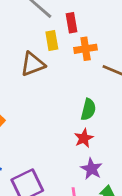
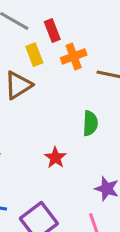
red star: (84, 138) -> (55, 158), moved

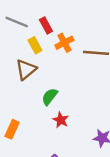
green semicircle: (90, 123) -> (50, 97), moved, turned -138

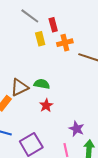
brown triangle: (26, 70) -> (19, 87), moved
green semicircle: (50, 97) -> (42, 84), turned 49

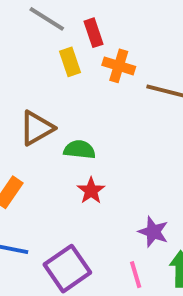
orange cross: (65, 43) -> (119, 66), turned 35
brown triangle: (19, 87) -> (37, 128), moved

